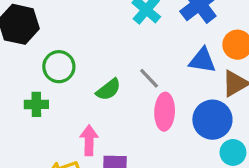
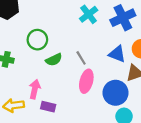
green circle: (59, 67) -> (37, 40), moved

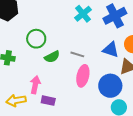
gray line: (81, 58) -> (77, 54), turned -40

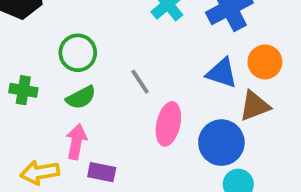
gray line: (77, 54) -> (140, 82), moved, turned 40
green semicircle: (52, 57) -> (81, 97), moved

